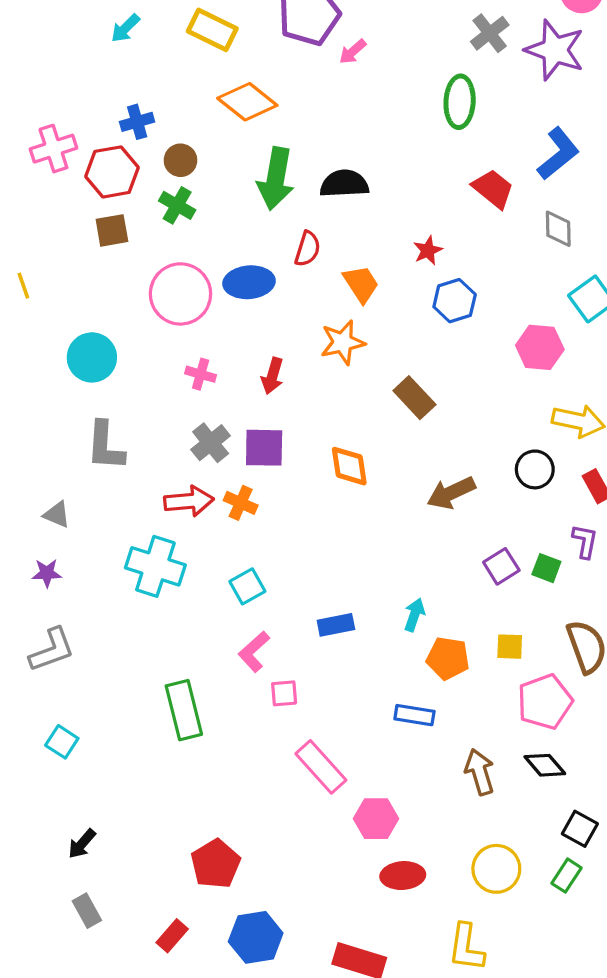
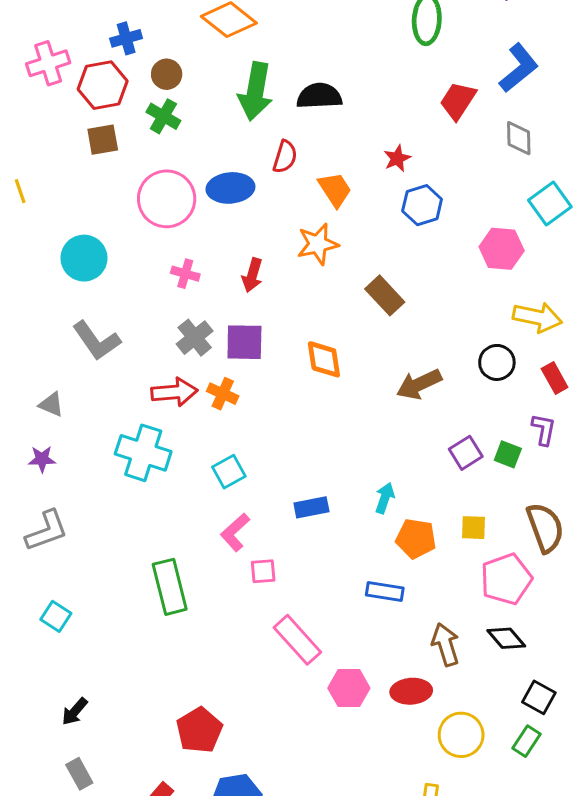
red trapezoid: (493, 189) -> (458, 101), turned -96
gray L-shape: (105, 446) -> (96, 341), turned -39
red ellipse: (403, 876) -> (411, 691), moved

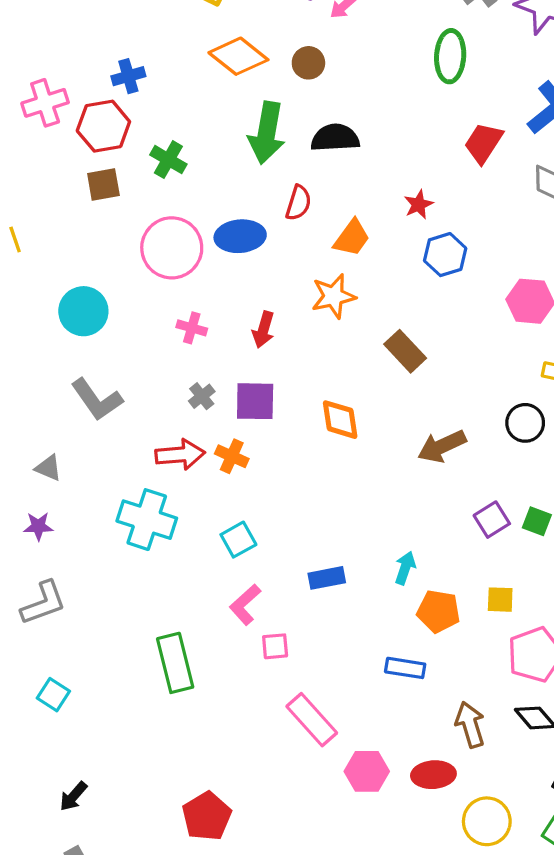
brown circle: (167, 74) -> (308, 63), moved
orange trapezoid: (335, 190) -> (352, 238), turned 69
gray cross: (195, 338) -> (202, 396), size x0.7

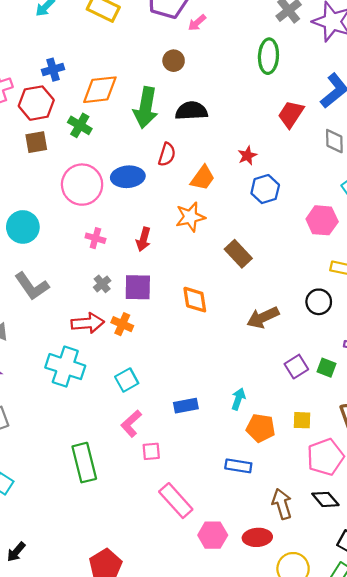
orange diamond: (238, 56) -> (100, 90), moved, turned -45

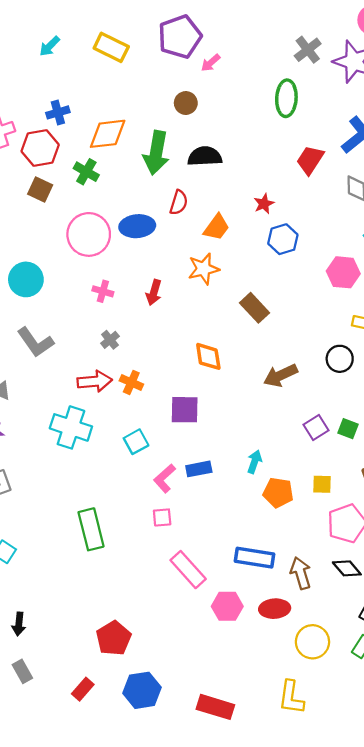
brown square: (36, 142) -> (40, 189), turned 35
purple square: (138, 287) -> (185, 410), moved
pink L-shape: (131, 423) -> (164, 478), moved
blue rectangle: (238, 466) -> (254, 558), moved, size x1.4
black arrow: (16, 552) -> (19, 624), turned -35

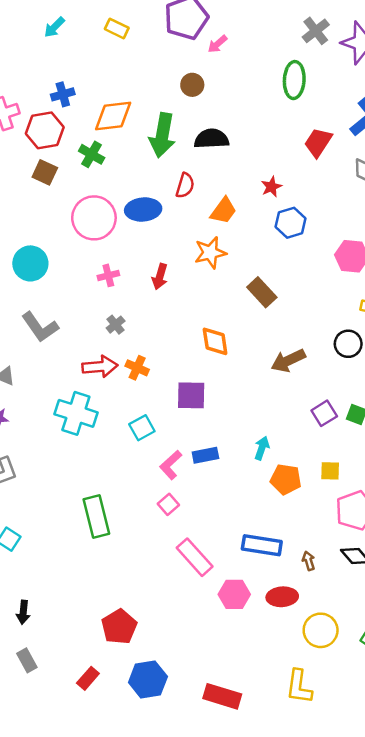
yellow rectangle: (111, 47) -> (117, 28), size x0.7
pink cross: (103, 291) -> (108, 275), turned -30
pink square: (162, 517) -> (168, 504), turned -36
brown arrow: (301, 573) -> (309, 561), size x0.6

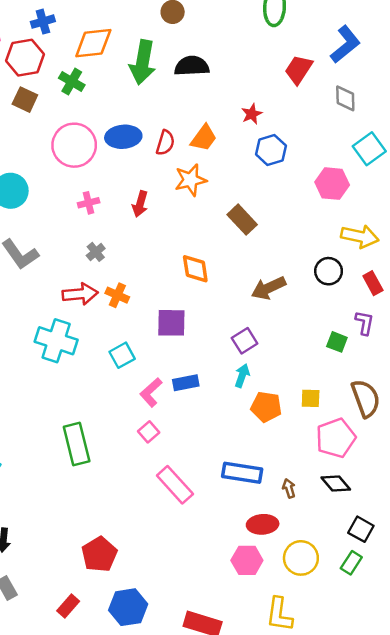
red semicircle: (185, 186) -> (165, 143), moved
purple square: (324, 413) -> (245, 341), moved
pink hexagon: (234, 594) -> (247, 560), moved

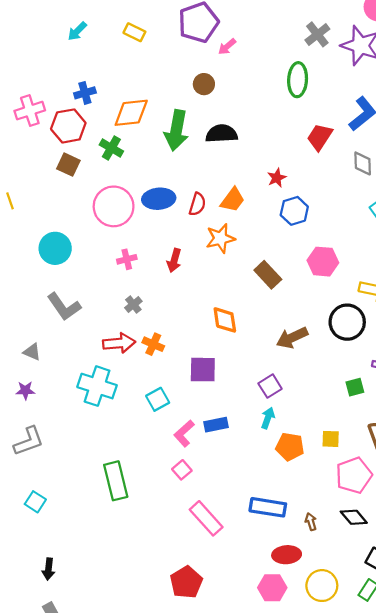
pink hexagon: (332, 184) -> (323, 262), moved
black circle: (329, 271) -> (347, 322), size x1.4
green square: (337, 342) -> (355, 387), turned -36
red pentagon: (99, 554) -> (186, 582), moved

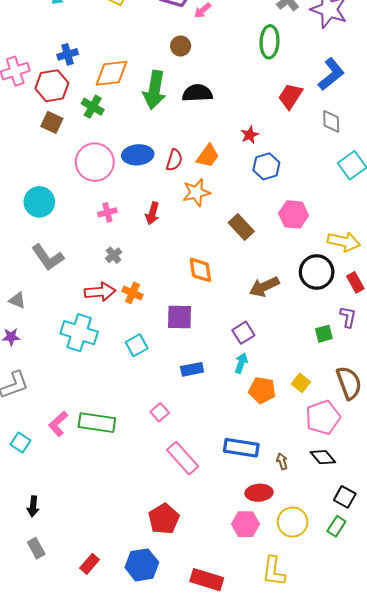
pink L-shape: (184, 433) -> (58, 424), moved
yellow square: (331, 439) -> (301, 383), turned 36
green rectangle: (116, 481) -> (97, 423), turned -68

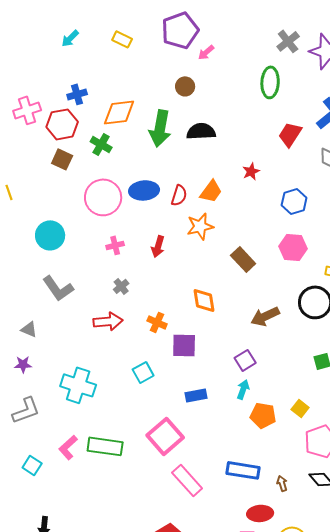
blue hexagon: (266, 166) -> (294, 201), moved
orange cross: (132, 293) -> (157, 322), moved
cyan cross: (79, 333) -> (78, 385), moved
pink square: (160, 412) -> (165, 436), size x2.0

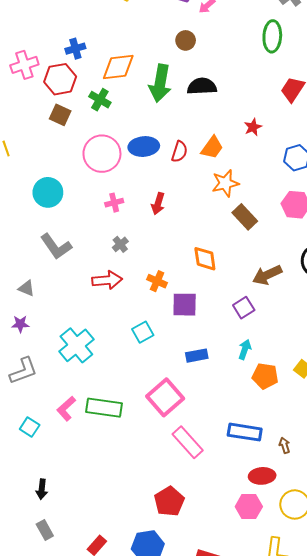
orange star: (200, 226) -> (225, 183), moved
purple square: (245, 360) -> (244, 308), moved
cyan cross: (78, 385) -> (76, 345), turned 32

